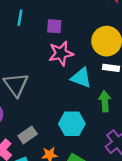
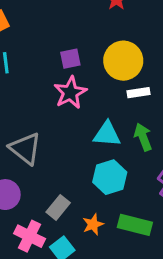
purple square: (54, 26) -> (70, 59), moved
cyan triangle: (81, 78) -> (107, 134), moved

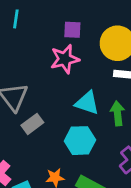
gray rectangle: (58, 207) -> (32, 124), moved

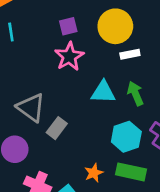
cyan hexagon: (80, 141) -> (126, 137), moved

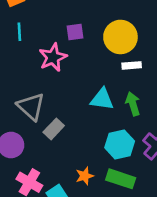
pink star: (69, 57) -> (53, 57), moved

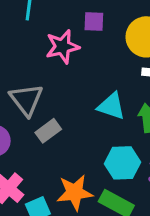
orange star: (85, 176) -> (75, 192), size x1.6

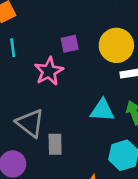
gray rectangle: (48, 131) -> (55, 144), turned -40

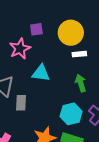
cyan triangle: (102, 110) -> (41, 73), moved

